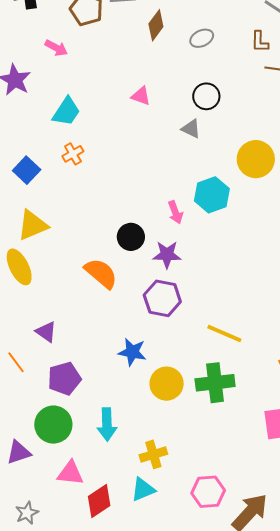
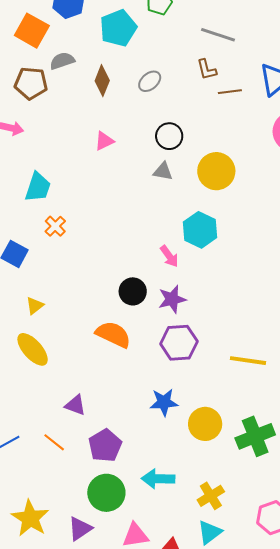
pink triangle: (141, 96) -> (104, 141), moved, turned -30
yellow circle: (256, 159) -> (216, 171), moved
yellow triangle: (33, 225) -> (35, 306), size x0.6
green cross: (215, 383) -> (255, 436), moved
cyan arrow: (107, 424) -> (158, 479), turned 108

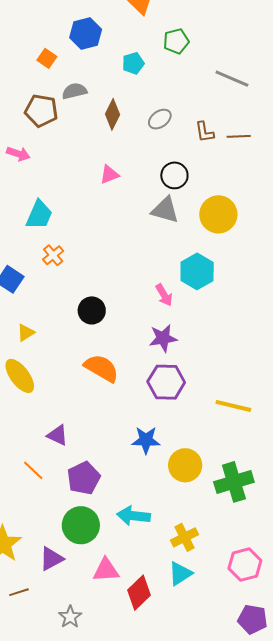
cyan pentagon: (118, 28) -> (133, 63), size x0.6
orange square: (32, 31) -> (47, 58), size x0.6
brown L-shape: (207, 70) -> (204, 132), moved
gray triangle: (163, 171) -> (165, 210), size x1.4
black circle: (133, 291) -> (92, 310), moved

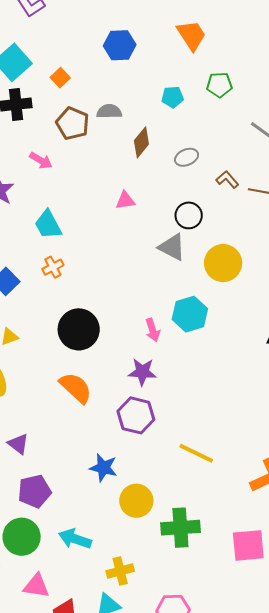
blue hexagon: (86, 33) -> (120, 45), moved
orange square: (47, 58) -> (60, 78), moved
brown L-shape: (204, 132) -> (227, 180), turned 135
cyan trapezoid: (39, 215) -> (48, 225), turned 116
black circle: (92, 310) -> (79, 329), size x1.5

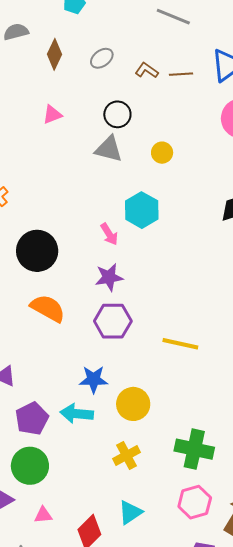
yellow circle: (223, 263) -> (162, 153), size x0.6
green cross: (180, 528) -> (194, 449), moved, turned 30
cyan arrow: (75, 539) -> (77, 414), moved
yellow cross: (120, 571) -> (126, 455), moved
pink triangle: (36, 586) -> (43, 515), moved, size x0.7

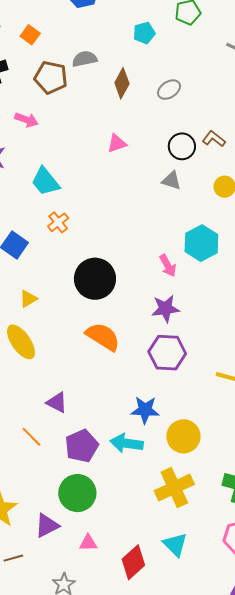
brown L-shape: (147, 70) -> (214, 139), moved
gray triangle: (109, 149) -> (171, 181), size x0.7
yellow cross: (126, 455) -> (174, 488), size x1.4
cyan triangle: (130, 512) -> (175, 545), turned -44

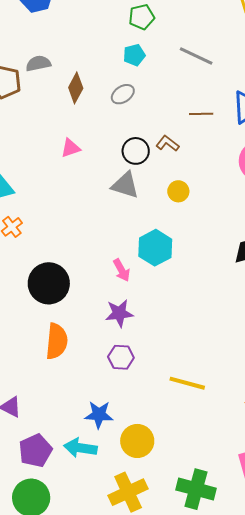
cyan pentagon: (144, 33) -> (134, 55), moved
gray triangle: (171, 181) -> (125, 185), size x1.4
orange semicircle: (103, 337) -> (57, 341), turned 63
purple hexagon: (167, 353) -> (121, 357), size x0.7

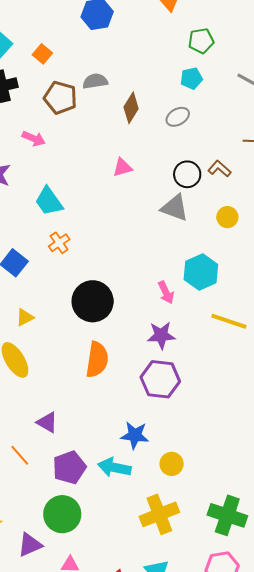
purple hexagon: (121, 357) -> (160, 379), size x1.5
yellow line: (187, 383) -> (229, 321), moved
yellow circle: (137, 441) -> (172, 464), size x0.7

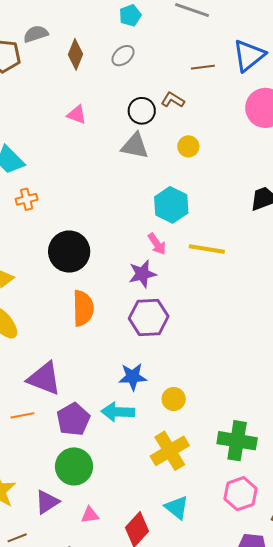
pink triangle: (122, 167) -> (77, 115), turned 45
orange cross: (59, 243) -> (27, 199), turned 30
pink arrow: (166, 292) -> (157, 244), moved
purple triangle: (47, 422) -> (44, 378), size x1.6
orange line: (20, 455) -> (22, 415), turned -50

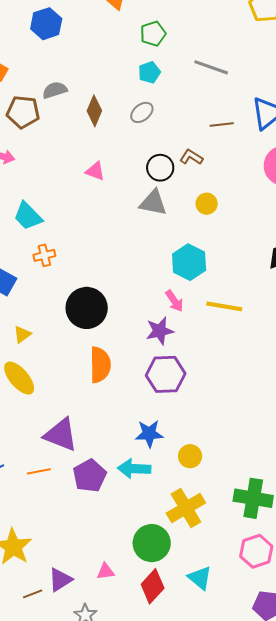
green circle: (74, 466) -> (152, 543), moved
purple triangle: (47, 502) -> (60, 580), moved
cyan triangle: (177, 507) -> (200, 578), moved

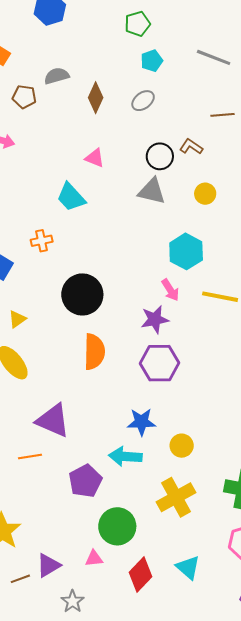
green pentagon: (153, 34) -> (137, 24), moved
brown pentagon: (23, 112) -> (24, 97), size x0.7
cyan trapezoid: (28, 216) -> (71, 197), moved
purple pentagon: (90, 476) -> (85, 481), moved
green circle: (152, 543) -> (117, 526), moved

